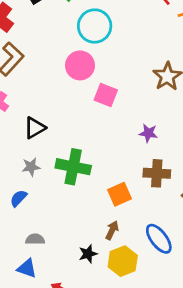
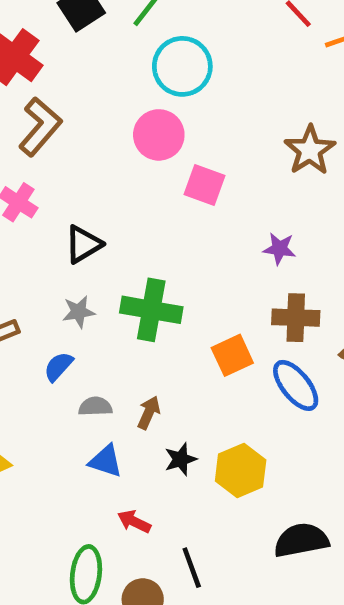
brown arrow: (112, 230) -> (149, 413), moved
gray semicircle: (35, 239) -> (95, 407), moved
blue ellipse: (159, 239) -> (296, 385), moved
blue triangle: (27, 268) -> (106, 461), moved

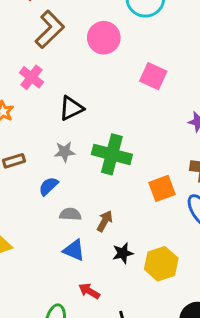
pink circle: (159, 135) -> (104, 38), moved

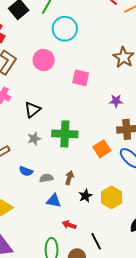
blue semicircle: (48, 186) -> (26, 171), moved, turned -104

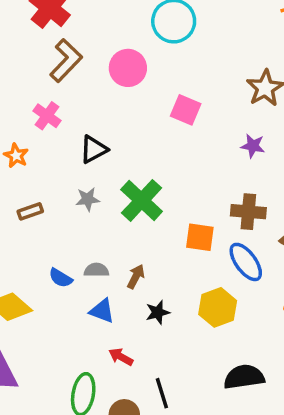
purple star: (116, 101) -> (253, 146), moved
green cross: (65, 134) -> (142, 200), turned 30
orange square: (102, 149) -> (200, 237), turned 30
blue semicircle: (26, 171) -> (61, 278), moved
yellow hexagon: (112, 197) -> (218, 307), moved

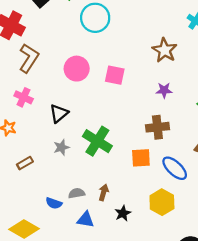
pink circle: (128, 68) -> (77, 69), moved
brown cross: (248, 212) -> (157, 127), moved

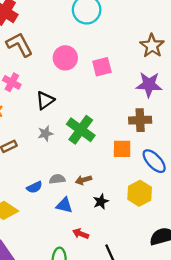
brown L-shape: (29, 58) -> (19, 45), turned -64
pink square: (115, 75) -> (102, 67), turned -30
purple star: (164, 90) -> (149, 85), size x1.6
brown arrow: (104, 192) -> (84, 180), turned -126
blue semicircle: (54, 203) -> (34, 187), turned -49

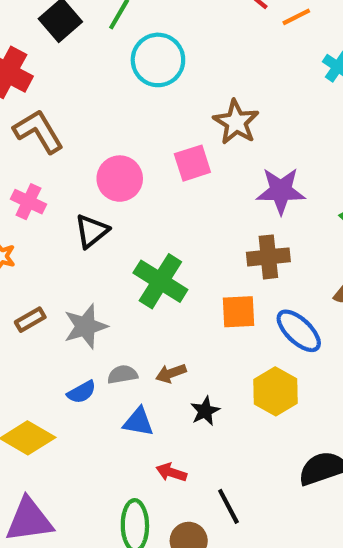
brown star: (152, 46) -> (236, 122), moved
pink circle: (65, 58) -> (120, 179), moved
gray star: (45, 133) -> (85, 326), moved, size x1.5

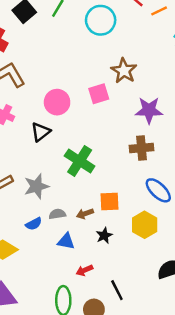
cyan circle: (158, 60) -> (101, 20), moved
orange square: (238, 312) -> (110, 201), moved
red arrow: (171, 472) -> (84, 270), turned -42

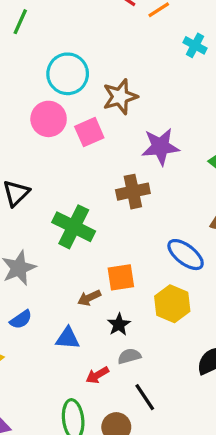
cyan circle: (101, 20) -> (68, 74), moved
brown star: (124, 71) -> (120, 97), turned 30
pink circle: (57, 102) -> (49, 119), moved
brown cross: (141, 148) -> (133, 192), moved
gray semicircle: (57, 214) -> (129, 356), moved

